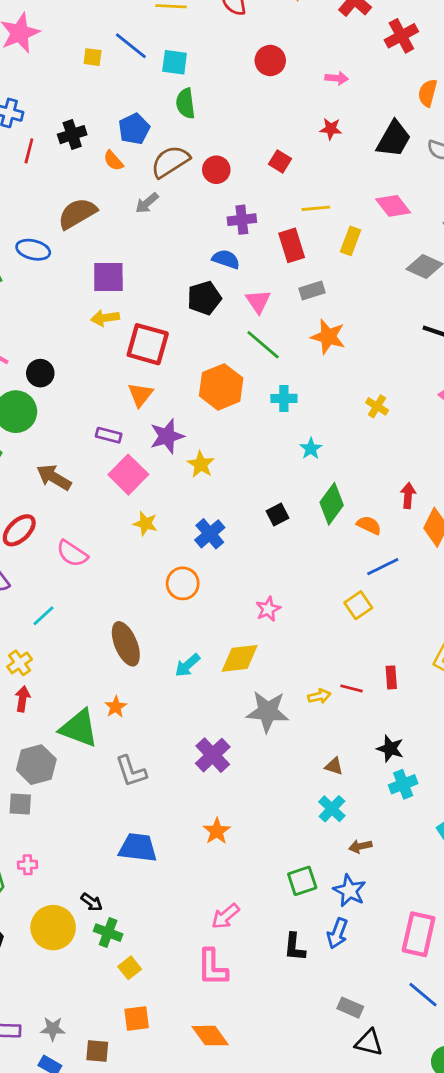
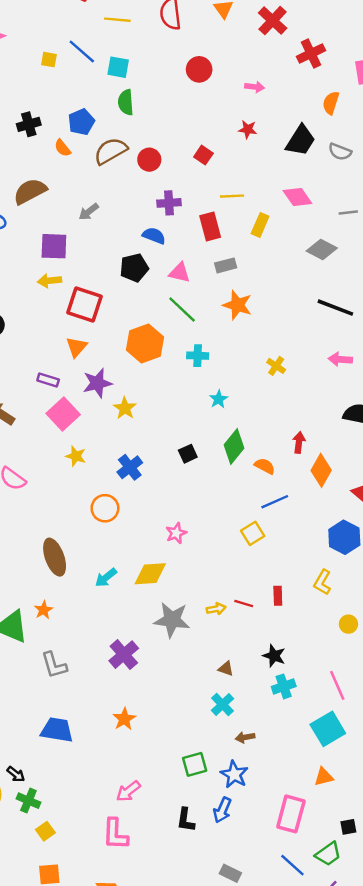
gray arrow: (147, 203) -> (89, 212), moved
pink triangle: (258, 301) -> (180, 273), turned -45

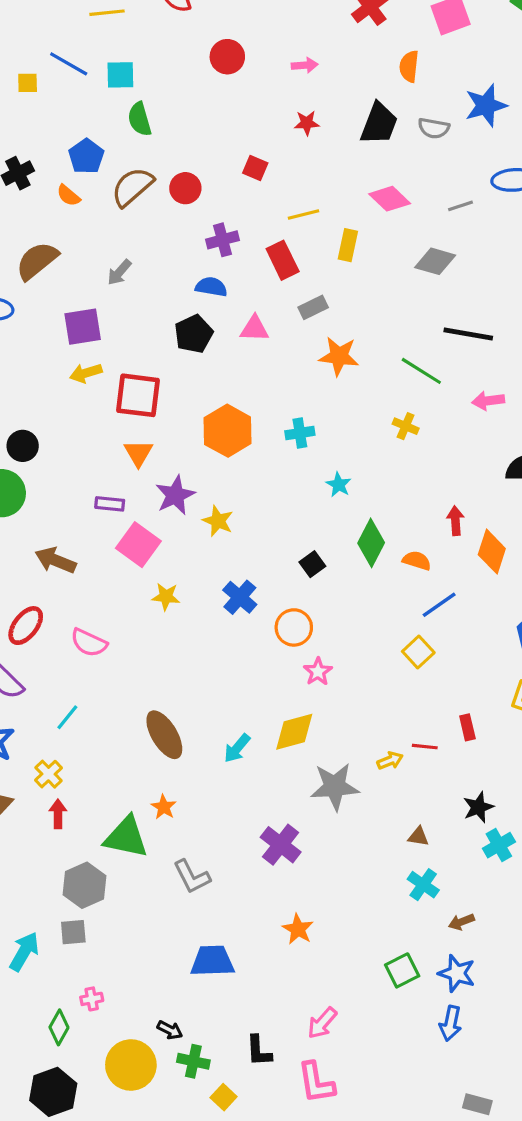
green line: (182, 309) -> (421, 371), moved
orange circle: (105, 508) -> (294, 627), moved
black star: (274, 656) -> (478, 807), turned -30
black L-shape: (186, 820) -> (259, 1051), moved

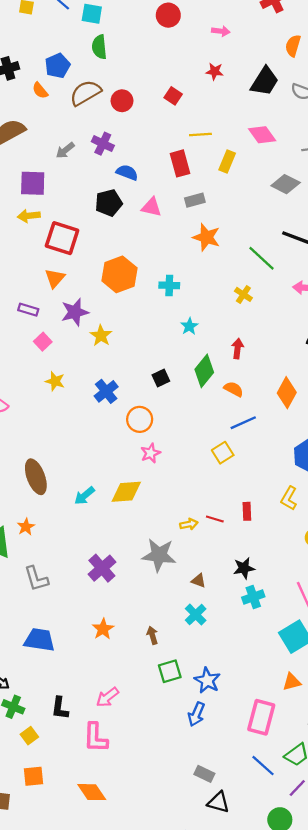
purple cross: (222, 240) -> (103, 144), moved, turned 30
red arrow: (455, 521) -> (237, 348), moved
pink square: (138, 545) -> (43, 342), size x0.6
gray star: (335, 787) -> (159, 555), moved
brown arrow: (461, 922) -> (152, 635), moved, turned 84

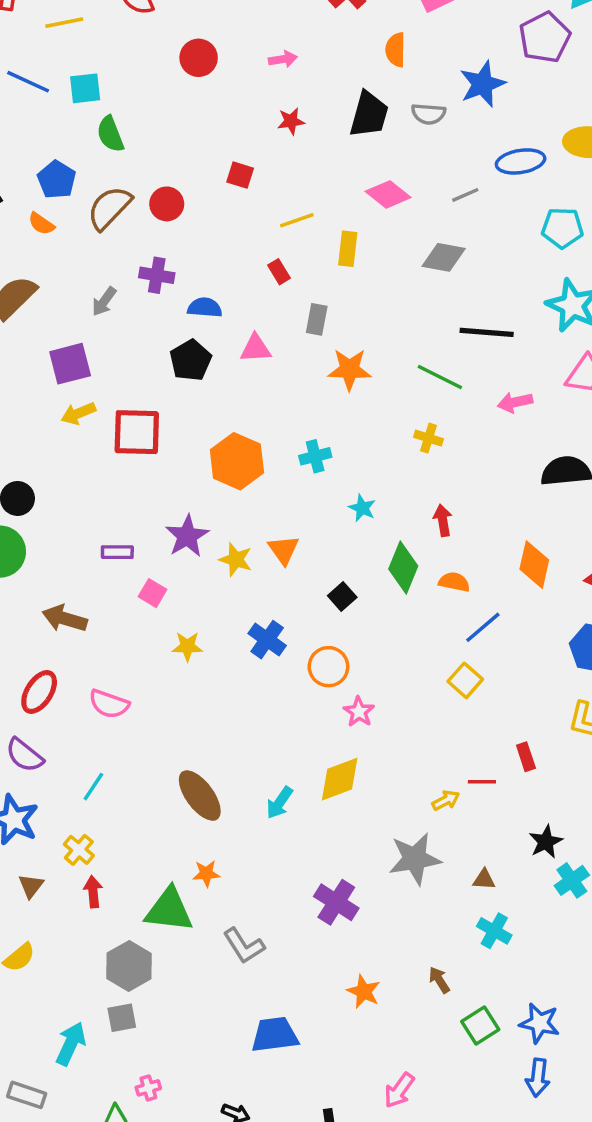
red rectangle: (180, 163) -> (279, 272), size x0.6
gray rectangle: (195, 200) -> (317, 319), turned -48
orange triangle: (55, 278) -> (284, 550), moved
orange star: (26, 527) -> (206, 874), turned -30

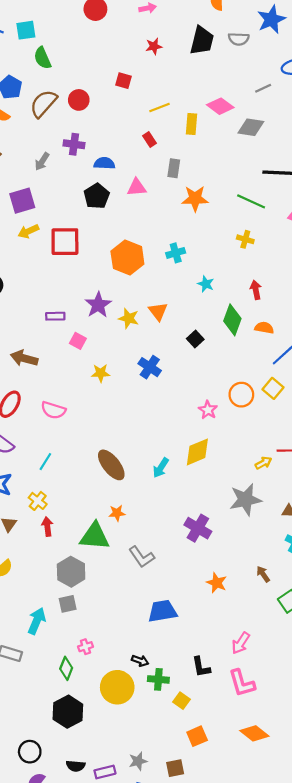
pink diamond: (388, 194) -> (220, 106), moved
orange circle: (328, 667) -> (241, 395), moved

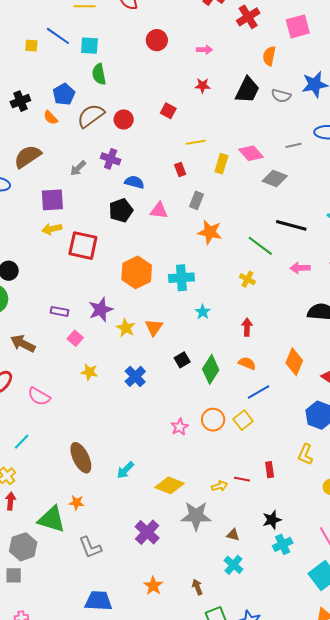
cyan cross: (176, 253) -> (181, 278), size x1.4
green diamond: (232, 320) -> (211, 369), moved
yellow diamond: (197, 452) -> (170, 485), moved, turned 32

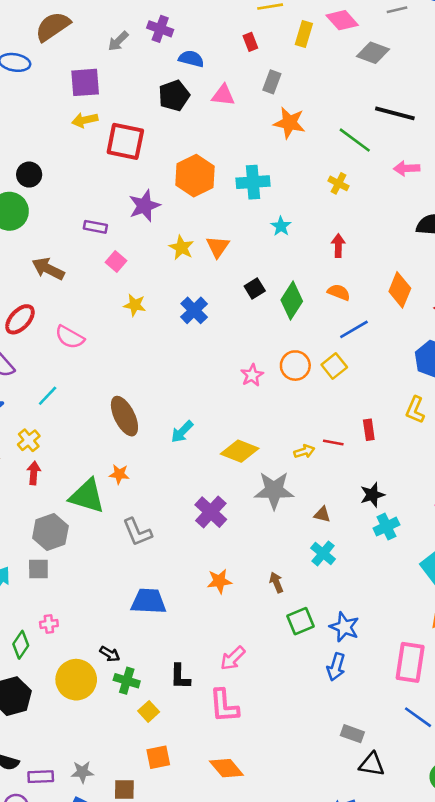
purple star: (101, 310) -> (144, 206), moved
orange star: (153, 586) -> (219, 581), turned 30

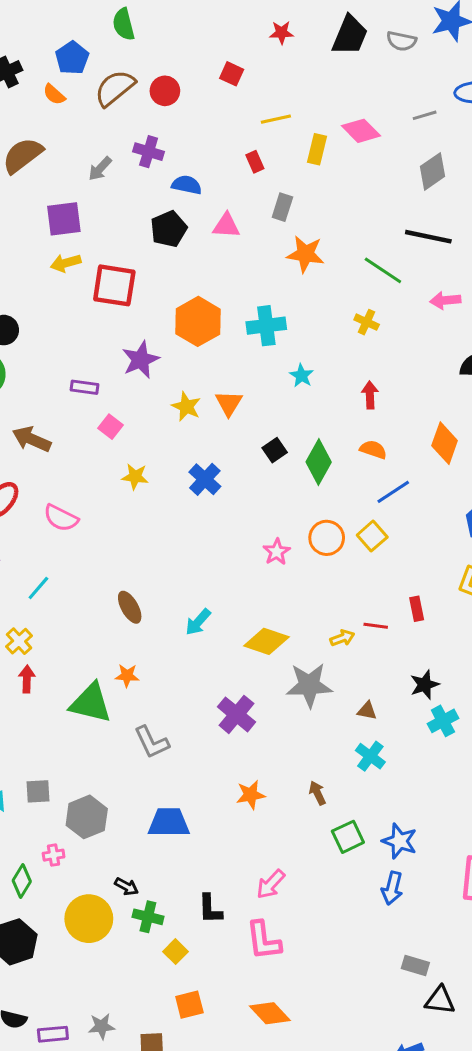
gray diamond: (373, 53) -> (433, 171), moved, turned -52
brown ellipse: (124, 416) -> (130, 607), size x0.7
gray hexagon: (50, 532) -> (87, 817), moved

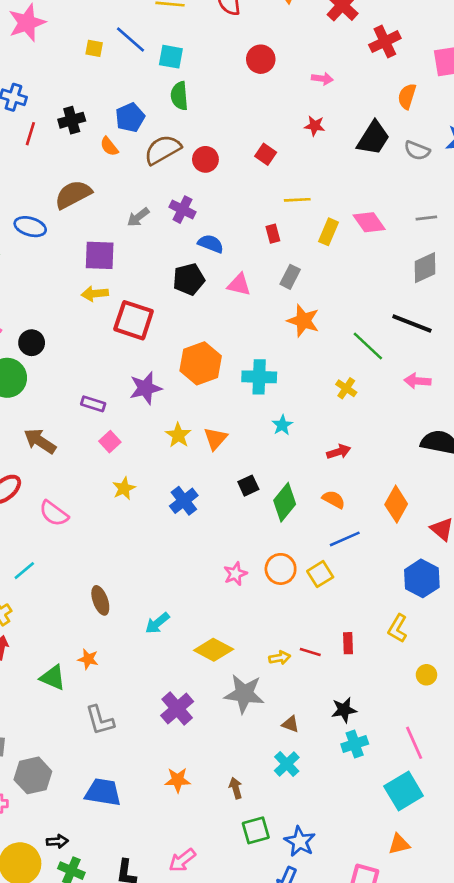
red arrow: (370, 395) -> (339, 452), turned 65
yellow star: (135, 477) -> (124, 488), turned 30
green triangle: (91, 703) -> (53, 678), size x0.7
black arrow: (127, 887) -> (57, 841), turned -42

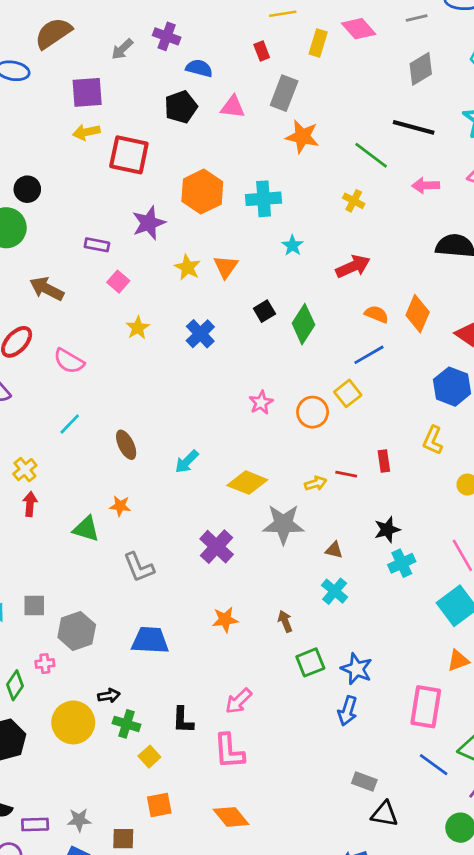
gray rectangle: (290, 277) -> (284, 93), size x1.4
red arrow: (339, 452) -> (353, 266), size x1.4
orange semicircle: (334, 499) -> (376, 314), moved
orange circle: (281, 569) -> (313, 412), moved
cyan line: (24, 571) -> (70, 424), moved

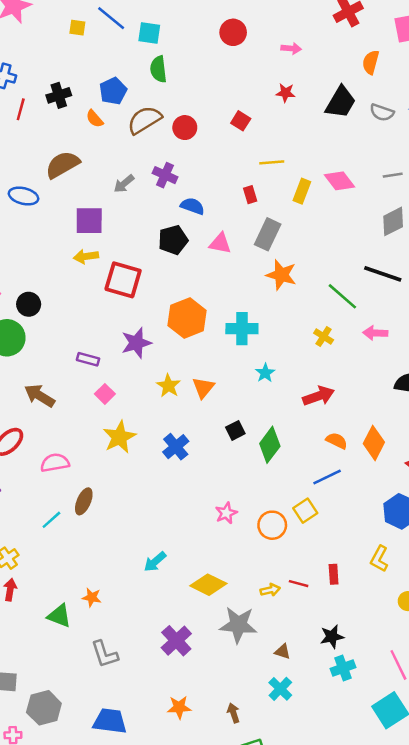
pink arrow: (426, 185) -> (375, 333), moved
yellow star: (138, 328) -> (119, 437), size x1.5
pink semicircle: (69, 361) -> (55, 463), turned 136
brown ellipse: (126, 445) -> (84, 501), moved, turned 45

